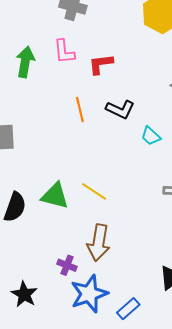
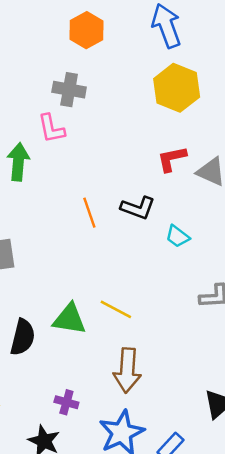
pink L-shape: (64, 52) -> (51, 129), moved
red L-shape: (101, 64) -> (172, 159), moved
purple cross: (67, 265) -> (66, 402), moved

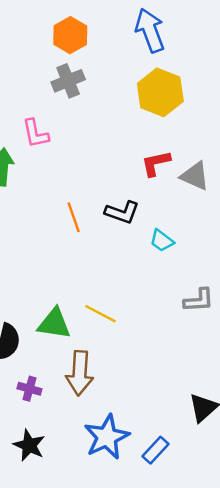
gray cross: (69, 90) -> (68, 81), moved, turned -32
brown arrow: (127, 370) -> (80, 373), moved
purple cross: (66, 402) -> (29, 389), moved

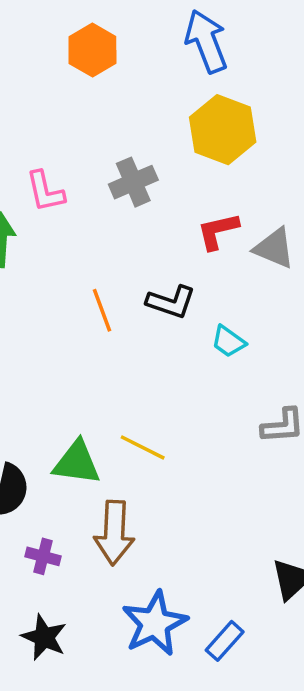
gray cross: (68, 81) -> (133, 182), moved

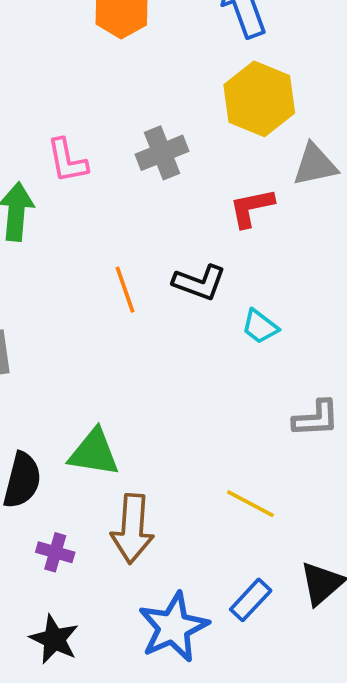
gray triangle: (274, 248) -> (315, 165), moved, turned -36
yellow line: (143, 447) -> (250, 504), moved
blue rectangle: (225, 641) -> (251, 600), moved

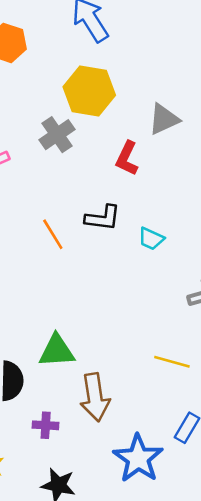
yellow hexagon: (259, 99) -> (89, 91), moved
red L-shape: (252, 208) -> (127, 158), turned -40

